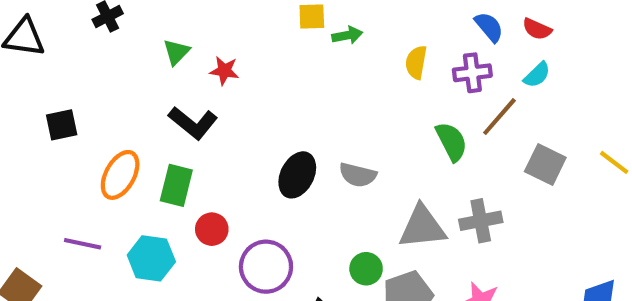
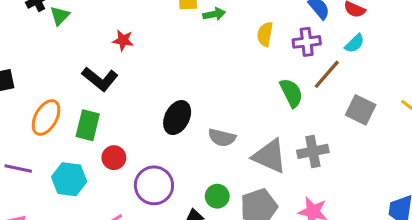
green triangle: (176, 52) -> (60, 16), moved
gray semicircle: (358, 175) -> (222, 138), moved
gray triangle: (422, 227) -> (270, 156), turned 30
green circle: (366, 269) -> (217, 196), moved

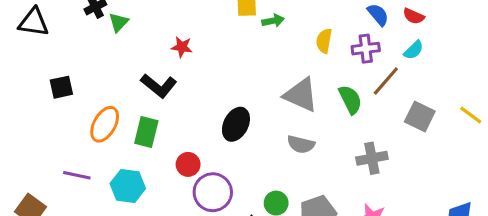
gray semicircle: (222, 138) -> (301, 144), moved
gray triangle: (270, 156) -> (301, 95), moved
red circle: (114, 158) -> (188, 164), moved

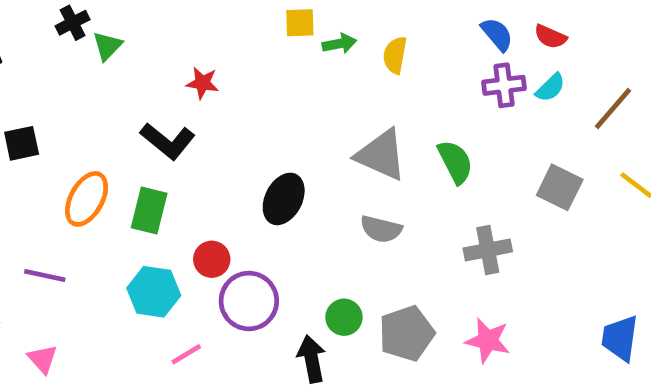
yellow semicircle: (324, 41) -> (395, 55), moved
purple cross: (366, 49) -> (504, 85), moved
brown line: (386, 81) -> (613, 109), moved
cyan hexagon: (128, 186) -> (154, 292), moved

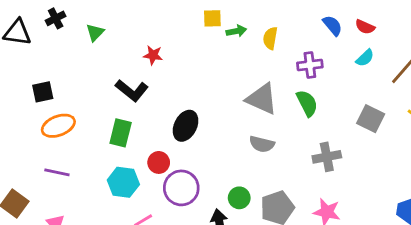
black cross: (73, 23) -> (56, 18), moved
purple cross: (504, 85) -> (310, 65), moved
orange ellipse: (87, 199) -> (58, 126), moved, turned 40
black ellipse: (284, 199) -> (186, 126), moved

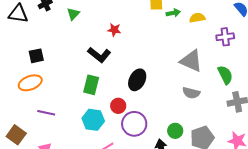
yellow semicircle: (270, 38) -> (197, 18), turned 70
green semicircle: (307, 103) -> (225, 75), moved
orange ellipse: (58, 126) -> (30, 83), moved

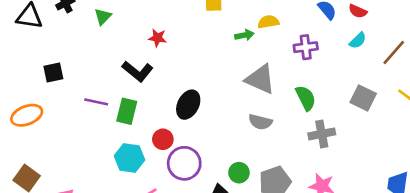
green arrow: (173, 13) -> (244, 35), moved
orange ellipse: (30, 83) -> (27, 115), moved
purple line: (46, 113) -> (96, 102), moved

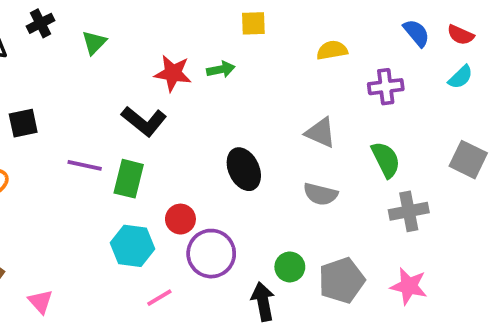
green arrow: (244, 35) -> (221, 69), moved
red star: (158, 38) -> (173, 73), size x1.4
gray triangle: (260, 79) -> (321, 133), size x0.7
black ellipse: (188, 105) -> (244, 169), moved, turned -52

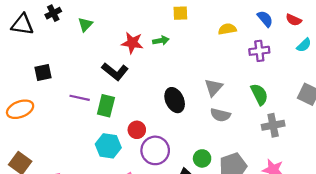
blue semicircle: (416, 33) -> (265, 19), moved
red semicircle: (461, 35) -> (294, 20), moved
gray triangle: (321, 133) -> (214, 87), moved, turned 48

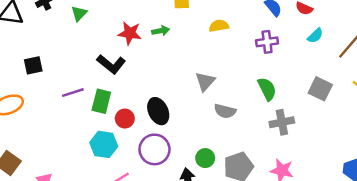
yellow semicircle: (227, 29) -> (219, 26), moved
gray triangle: (214, 87) -> (205, 81), moved
purple line: (80, 98) -> (73, 93), turned -30
black ellipse: (175, 100) -> (158, 111), moved
red circle: (137, 130) -> (125, 119), moved

